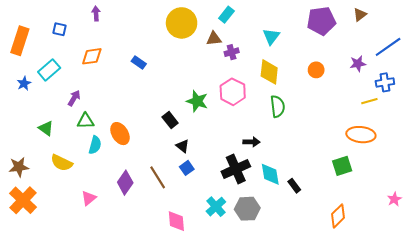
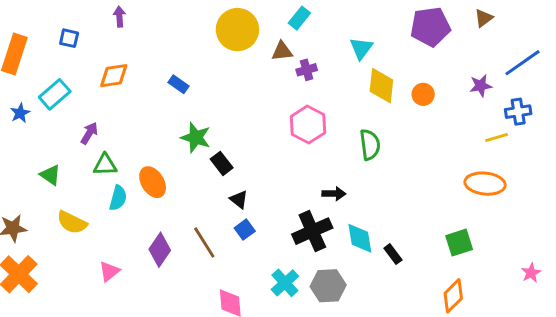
yellow diamond: (269, 72) -> (381, 86), moved
green star: (197, 101) -> (196, 138), moved
green square: (342, 166) -> (459, 243), moved

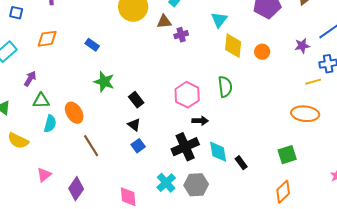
pink hexagon: (308, 125) -> (187, 95), moved
black rectangle: (222, 163) -> (136, 100), moved
brown line: (204, 243) -> (91, 146), moved
purple diamond: (160, 250) -> (76, 189), moved

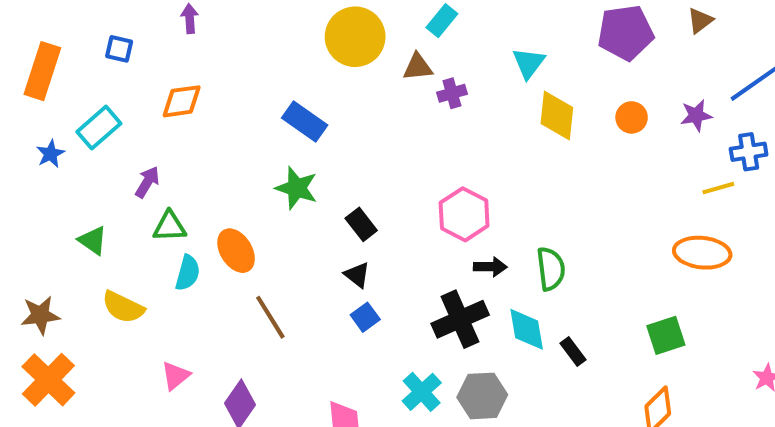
blue rectangle: (92, 45) -> (305, 121), moved, size x1.5
orange circle: (262, 52) -> (632, 117), moved
green semicircle: (225, 87) -> (551, 269), moved

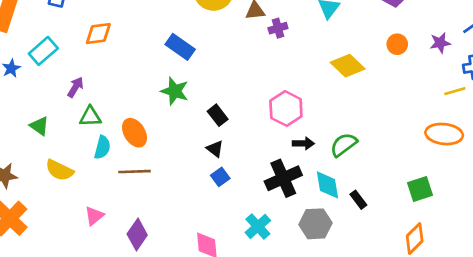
yellow diamond: (557, 115) -> (348, 66), moved, turned -52
green semicircle: (551, 269) -> (344, 145), turned -120
brown line: (270, 317) -> (135, 172), moved, turned -60
gray hexagon: (482, 396) -> (315, 224), moved

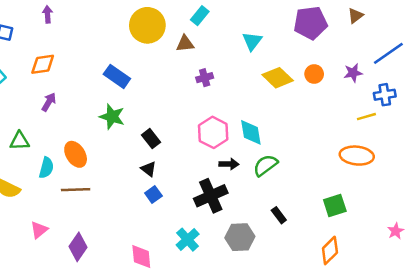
purple cross: (278, 28) -> (205, 78), moved
yellow diamond: (348, 66) -> (278, 78), moved
purple arrow: (76, 87) -> (49, 102), moved
green triangle: (90, 117) -> (20, 141), moved
cyan diamond: (328, 185) -> (251, 132), moved

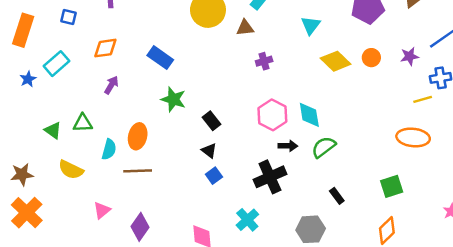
blue rectangle: (117, 76) -> (160, 58), moved
orange ellipse: (76, 154) -> (138, 136), turned 45
gray hexagon: (240, 237) -> (311, 229), moved

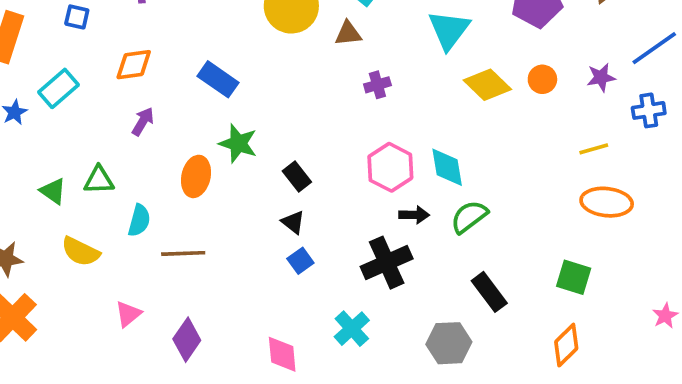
cyan triangle: (311, 25) -> (449, 30), size x1.4
yellow line: (423, 99) -> (594, 149), moved
orange ellipse: (138, 136) -> (196, 176), moved
green square: (392, 186) -> (574, 277), turned 35
black rectangle: (337, 196) -> (489, 292), size x1.5

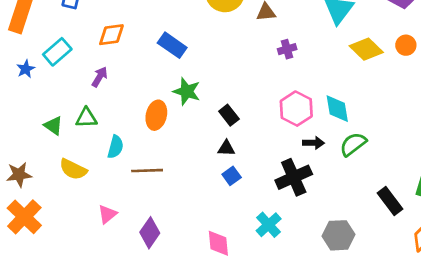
purple arrow: (143, 121) -> (100, 77), moved
black triangle: (293, 222) -> (226, 148), turned -36
black rectangle: (489, 292) -> (390, 201), moved

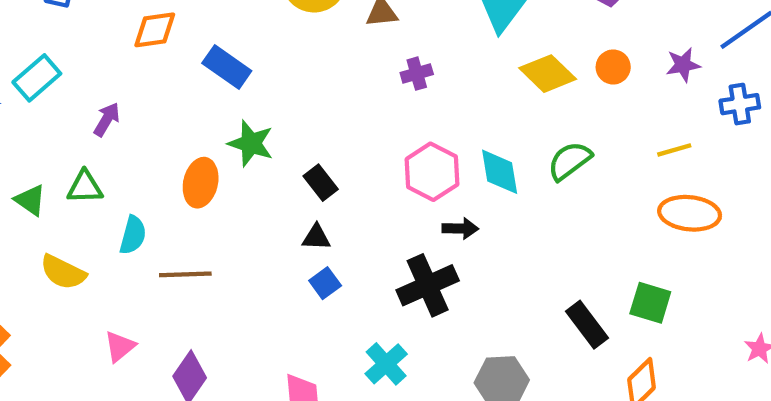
orange diamond: (111, 35) -> (155, 30), moved
green semicircle: (353, 144) -> (570, 161), moved

